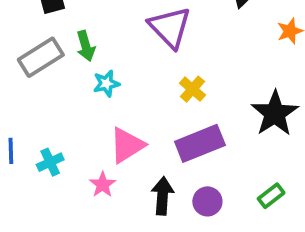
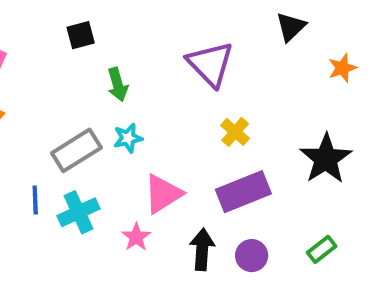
gray rectangle: (41, 57) -> (76, 150), moved
cyan star: (106, 83) -> (128, 138), moved
cyan cross: (50, 162) -> (78, 212), size x1.4

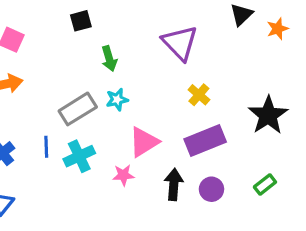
orange star: (342, 68) -> (278, 29), moved
pink star: (136, 237) -> (123, 175), turned 30

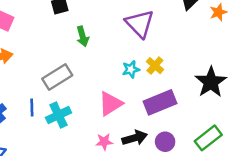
cyan star: (117, 100) -> (131, 69), moved
pink star: (123, 175) -> (104, 142), moved
black arrow: (174, 184) -> (135, 138), turned 70
green rectangle: (265, 184) -> (208, 138), size x1.5

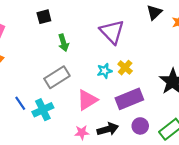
gray rectangle: (57, 77) -> (57, 77), moved
blue line: (32, 107) -> (20, 103), turned -32
purple circle: (165, 142) -> (140, 126), moved

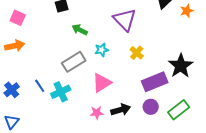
green arrow: (63, 43) -> (80, 30), turned 133
cyan star: (105, 71) -> (102, 50), moved
purple rectangle: (129, 99) -> (155, 82), moved

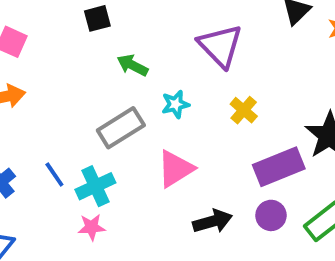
pink star: (97, 113) -> (92, 227), moved

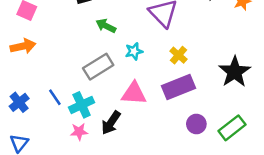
purple rectangle: (279, 167) -> (179, 87), moved
pink triangle: (175, 169) -> (134, 93), turned 36
black arrow: (212, 221) -> (111, 123), moved, turned 140

